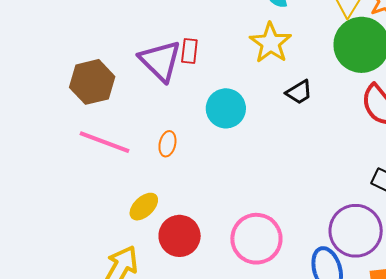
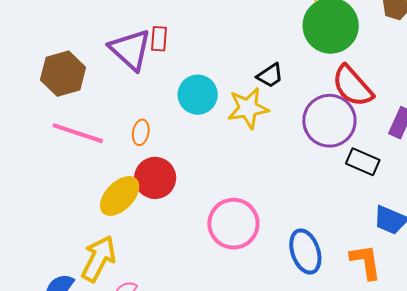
yellow star: (271, 43) -> (248, 108), moved, turned 30
yellow ellipse: (144, 207) -> (120, 196), size x1.4
purple circle: (356, 231) -> (329, 121), moved
red circle: (180, 236) -> (155, 178), moved

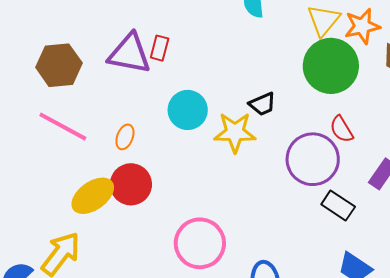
purple triangle: (130, 50) -> (129, 54), turned -42
red semicircle: (352, 86) -> (342, 129), size x0.6

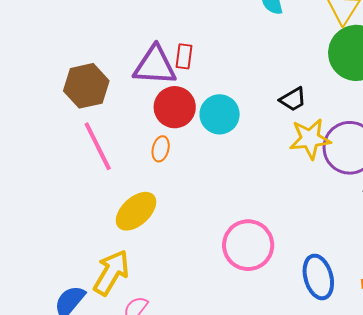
pink line: (63, 126) -> (98, 146), turned 42
yellow star: (235, 132) -> (310, 139), moved
red circle: (131, 184) -> (175, 107), moved

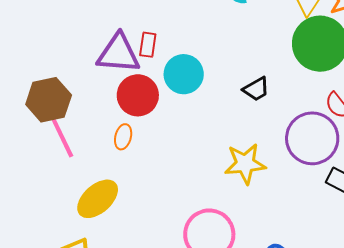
brown hexagon: (86, 86) -> (49, 100), moved
cyan circle: (220, 114) -> (184, 74), moved
yellow star: (310, 139) -> (245, 164), moved

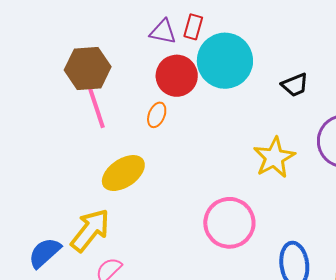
purple triangle: (118, 54) -> (163, 32), size x0.6
cyan circle: (184, 74) -> (225, 61), size x1.4
yellow star: (245, 164) -> (274, 157), turned -30

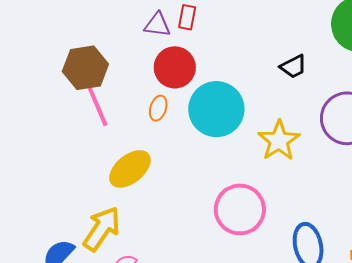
cyan circle: (225, 61) -> (216, 109), moved

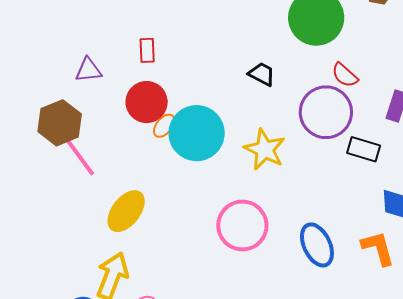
purple triangle: (157, 25) -> (88, 70), moved
black trapezoid: (293, 67) -> (262, 74), turned -112
orange ellipse: (158, 108) -> (164, 126), moved, turned 35

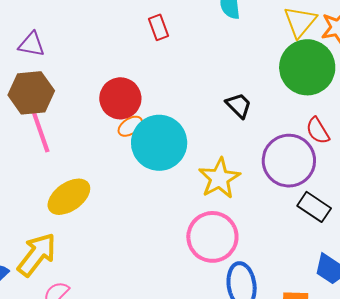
red rectangle: (147, 50) -> (159, 27), moved, turned -35
purple triangle: (88, 70) -> (32, 44), moved
pink circle: (242, 225) -> (212, 237), moved

